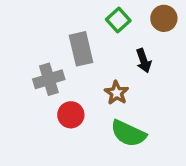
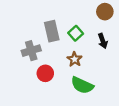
green square: (118, 20) -> (76, 33), moved
black arrow: (144, 61) -> (103, 41), moved

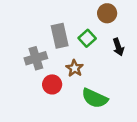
brown circle: (105, 12) -> (107, 13), moved
brown star: (75, 59) -> (75, 68), moved

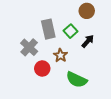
black arrow: (118, 47) -> (88, 41), moved, turned -120
gray cross: (36, 58) -> (29, 47), turned -30

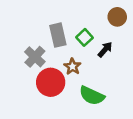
brown circle: (87, 11) -> (117, 17), moved
red circle: (42, 68) -> (51, 82), size x1.5

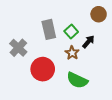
gray cross: (35, 57) -> (18, 48), moved
brown star: (72, 67) -> (72, 53), moved

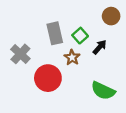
brown star: (72, 53) -> (72, 57), moved
green semicircle: (77, 80) -> (103, 91), moved

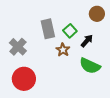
red circle: (48, 78) -> (24, 79), moved
green semicircle: (103, 91) -> (90, 66), moved

